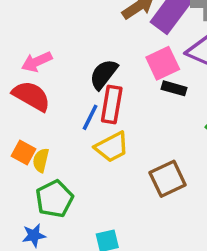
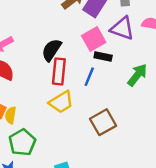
blue line: (90, 117) -> (89, 77), moved

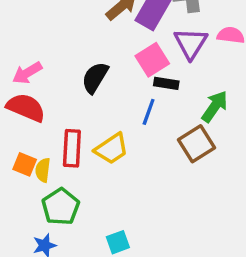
purple triangle: (122, 28) -> (191, 43), turned 45
red rectangle: (59, 71) -> (72, 148), moved
brown square: (103, 122) -> (197, 144), moved

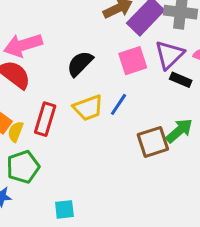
pink arrow: (27, 73) -> (23, 45), size x1.4
black rectangle: (166, 83) -> (181, 80), moved
green arrow: (215, 106) -> (179, 131), moved
yellow trapezoid: (111, 149) -> (88, 108), moved

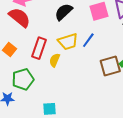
yellow semicircle: (16, 132) -> (55, 60), moved

